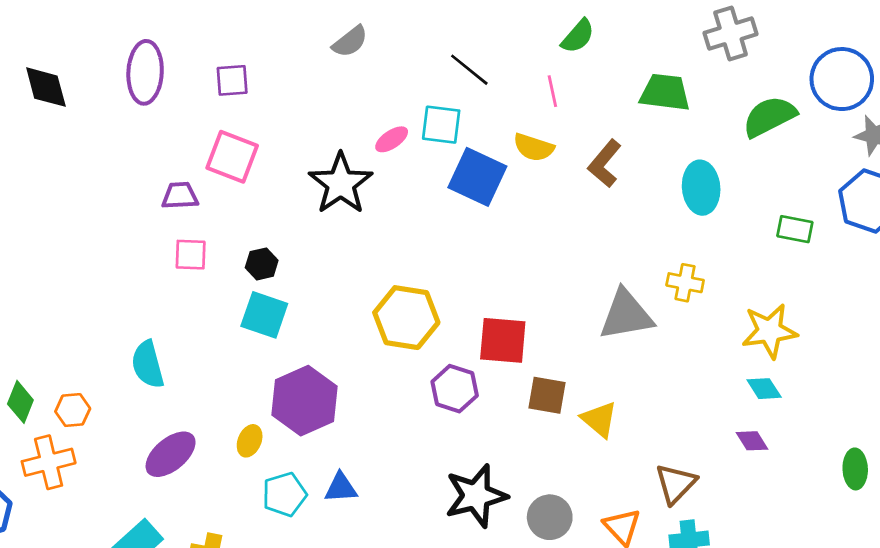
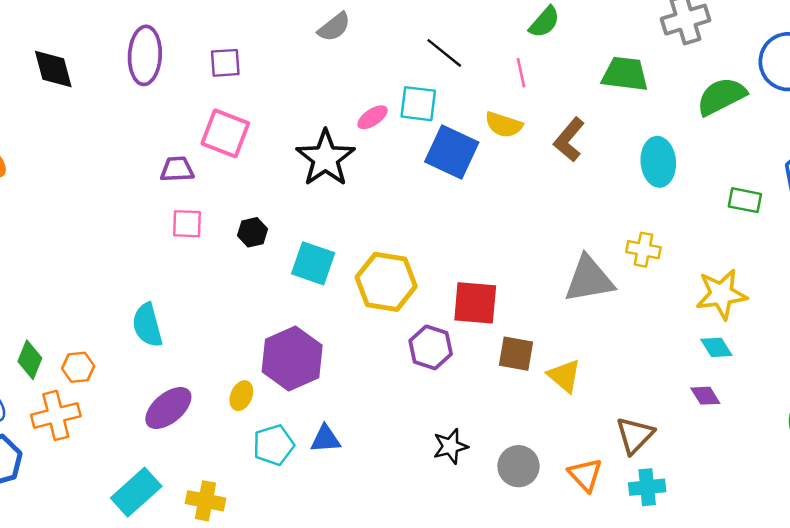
cyan square: (264, 315) -> (313, 263), moved
black star: (476, 496) -> (450, 446), size x0.6

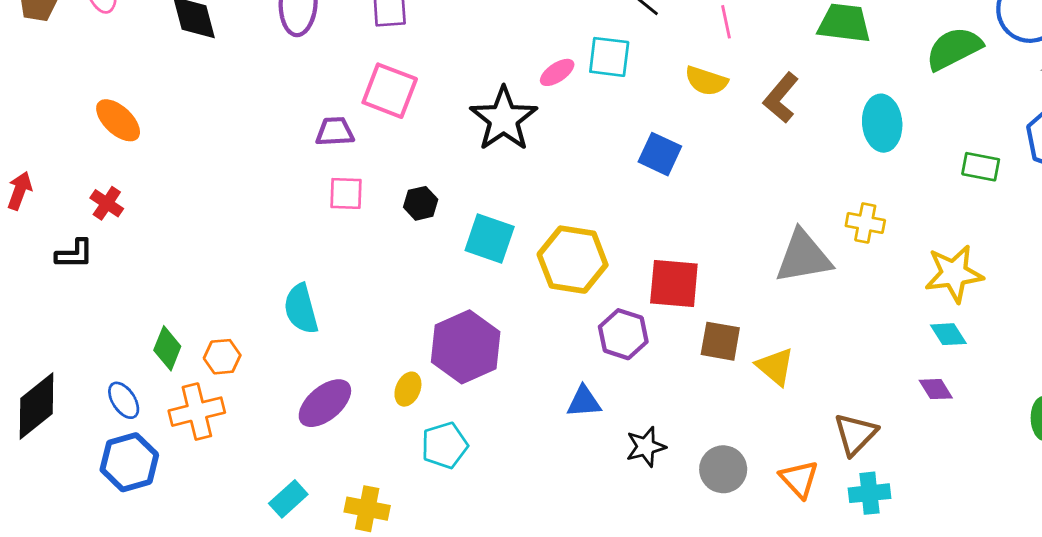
blue square: (452, 152) -> (660, 154), moved, size x0.7
blue triangle: (325, 439) -> (584, 402), moved
cyan rectangle: (136, 492) -> (288, 499), size x0.7

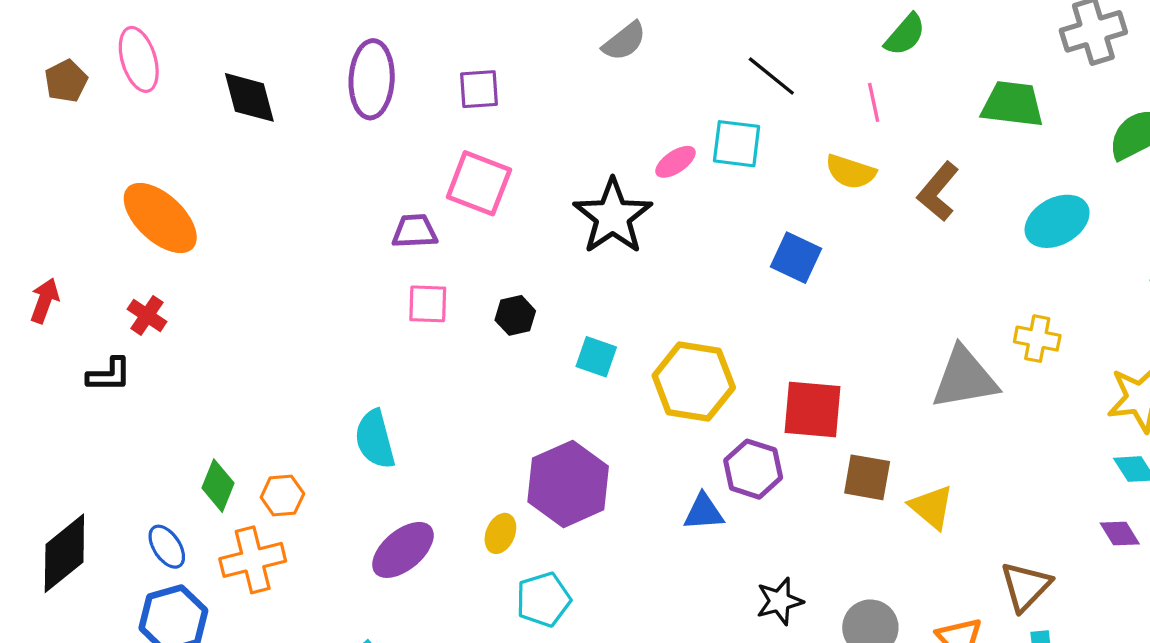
orange ellipse: (118, 120) -> (160, 218), size x1.4
cyan ellipse: (882, 123) -> (1057, 221), turned 66
cyan square: (490, 238) -> (596, 357), size x0.7
blue triangle: (584, 402) -> (704, 512), moved

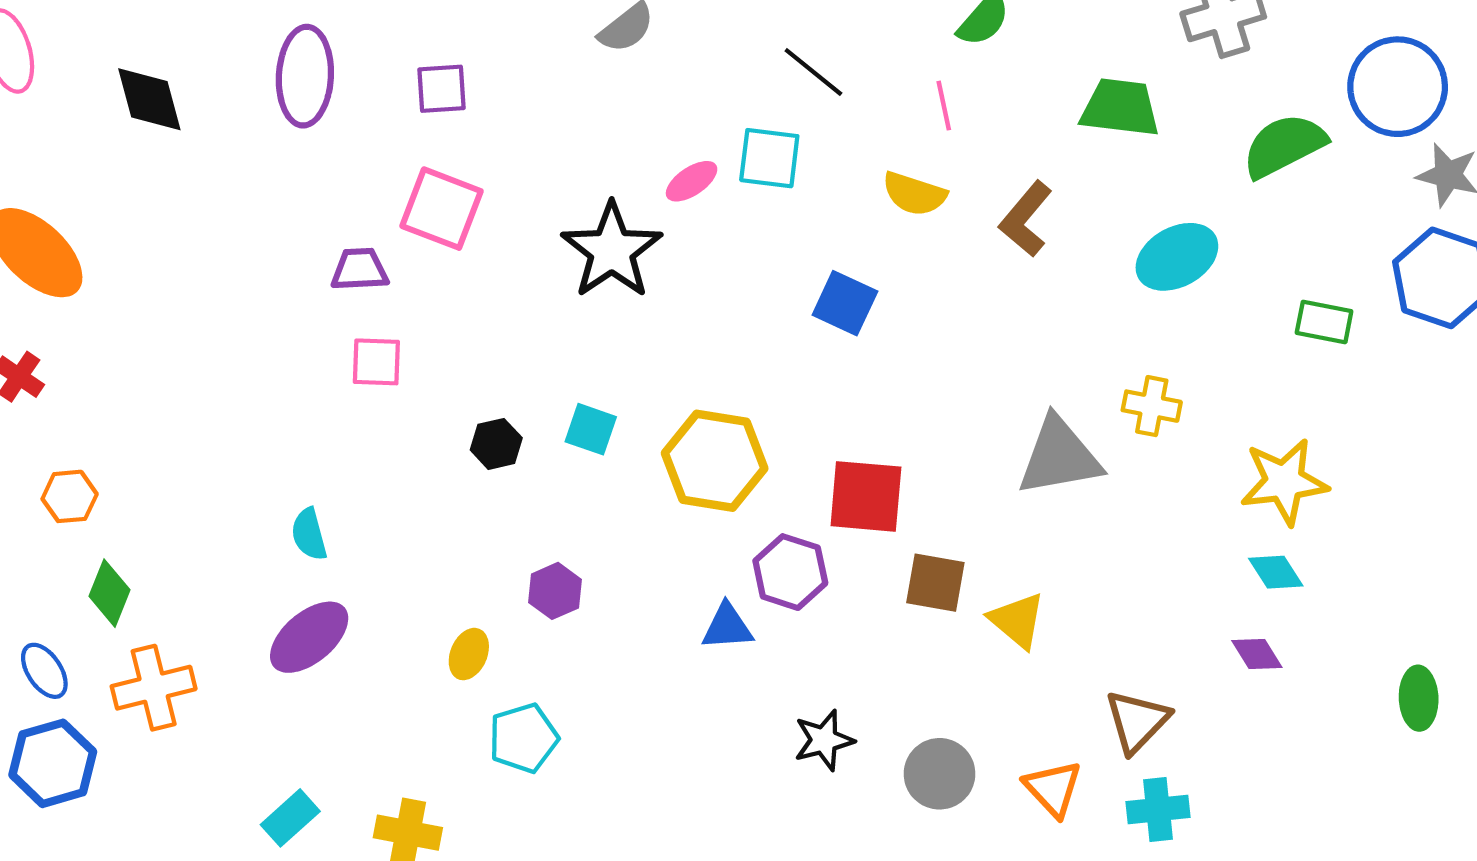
black hexagon: (515, 315) -> (496, 444), moved
cyan semicircle: (375, 439) -> (309, 534), size x0.7
purple hexagon: (568, 484) -> (555, 591), size x0.5
orange hexagon: (282, 495) -> (70, 496), moved
purple ellipse: (403, 550) -> (309, 637), moved

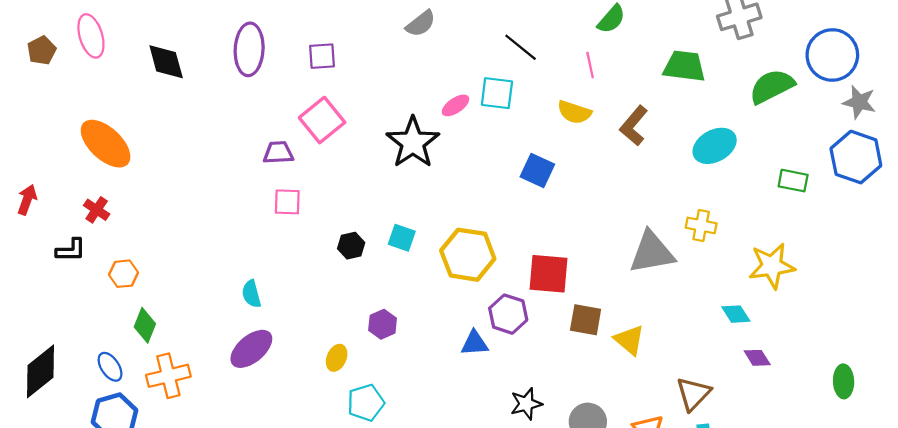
pink square: (442, 209) -> (322, 120), turned 30
cyan diamond: (1276, 572) -> (736, 314), moved

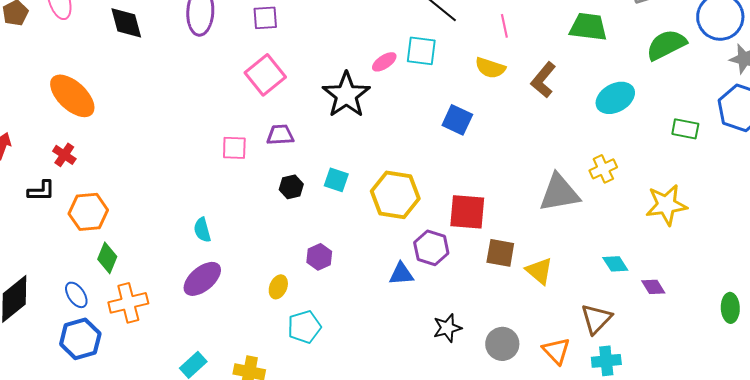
purple trapezoid: (278, 153) -> (280, 135), moved
yellow cross: (701, 225) -> (603, 169), turned -36
orange hexagon: (123, 274) -> (88, 212), size x1.5
cyan diamond: (736, 314) -> (615, 264), moved

